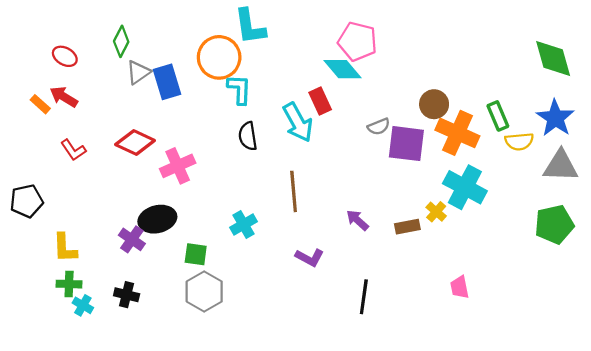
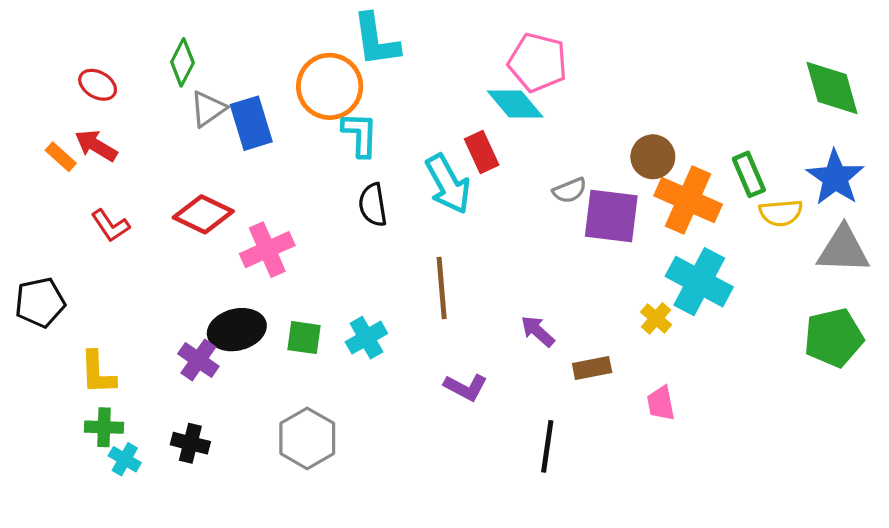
brown rectangle: (407, 227) -> (592, 368), moved
green square: (196, 254) -> (304, 338), moved
pink trapezoid: (460, 287) -> (661, 403), moved

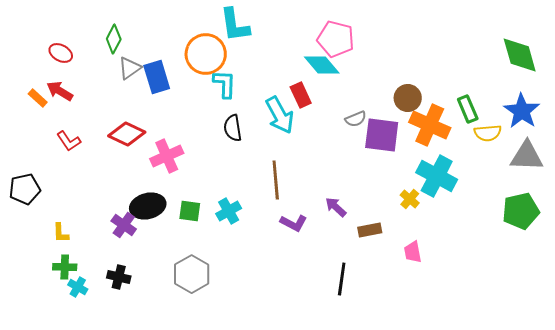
yellow L-shape: (98, 373) -> (61, 233), size x0.7
purple L-shape: (466, 387) -> (294, 223), moved

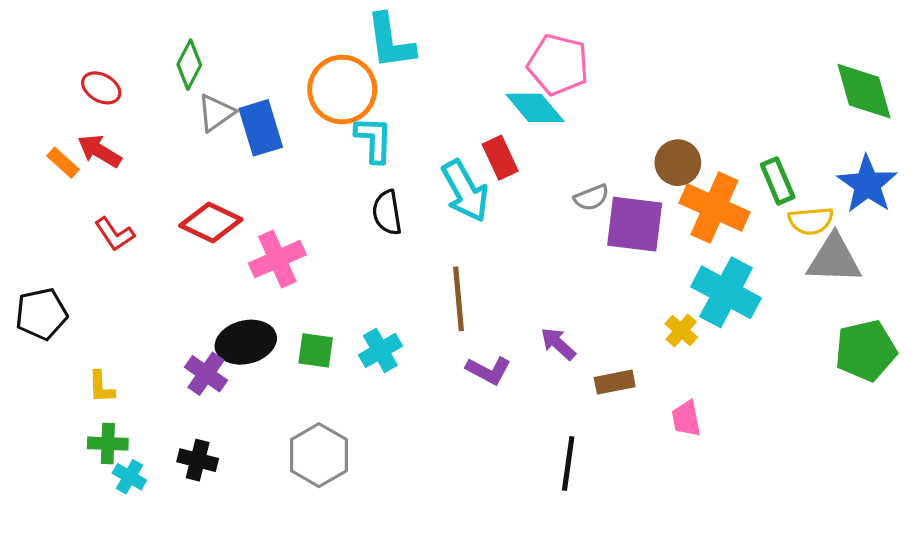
gray triangle: (527, 156) -> (834, 259), moved

